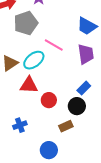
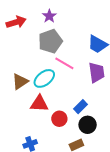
gray pentagon: (26, 23) -> (50, 41), moved
blue rectangle: (84, 88) -> (80, 107), moved

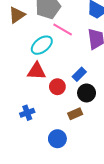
brown triangle: (20, 82) -> (17, 15), moved

